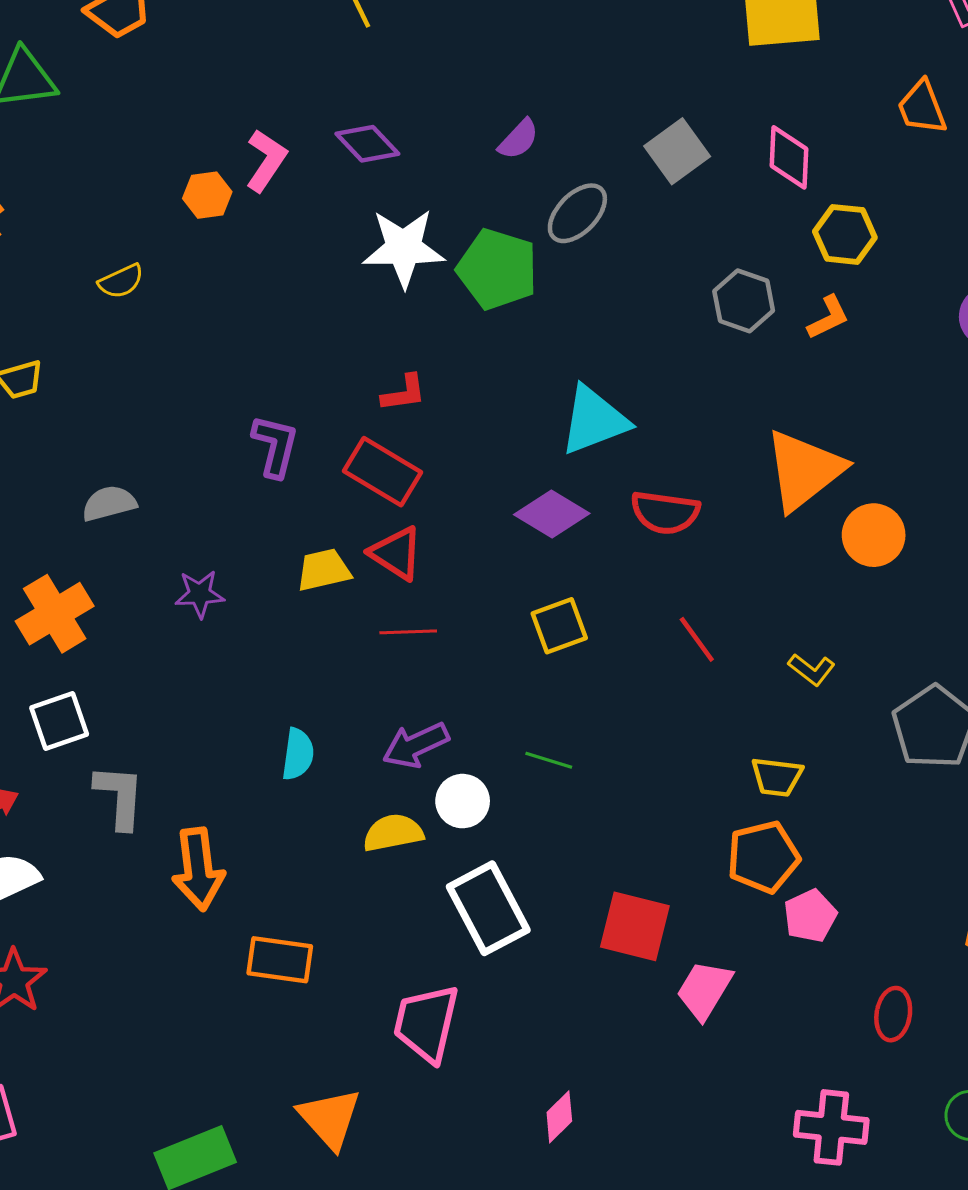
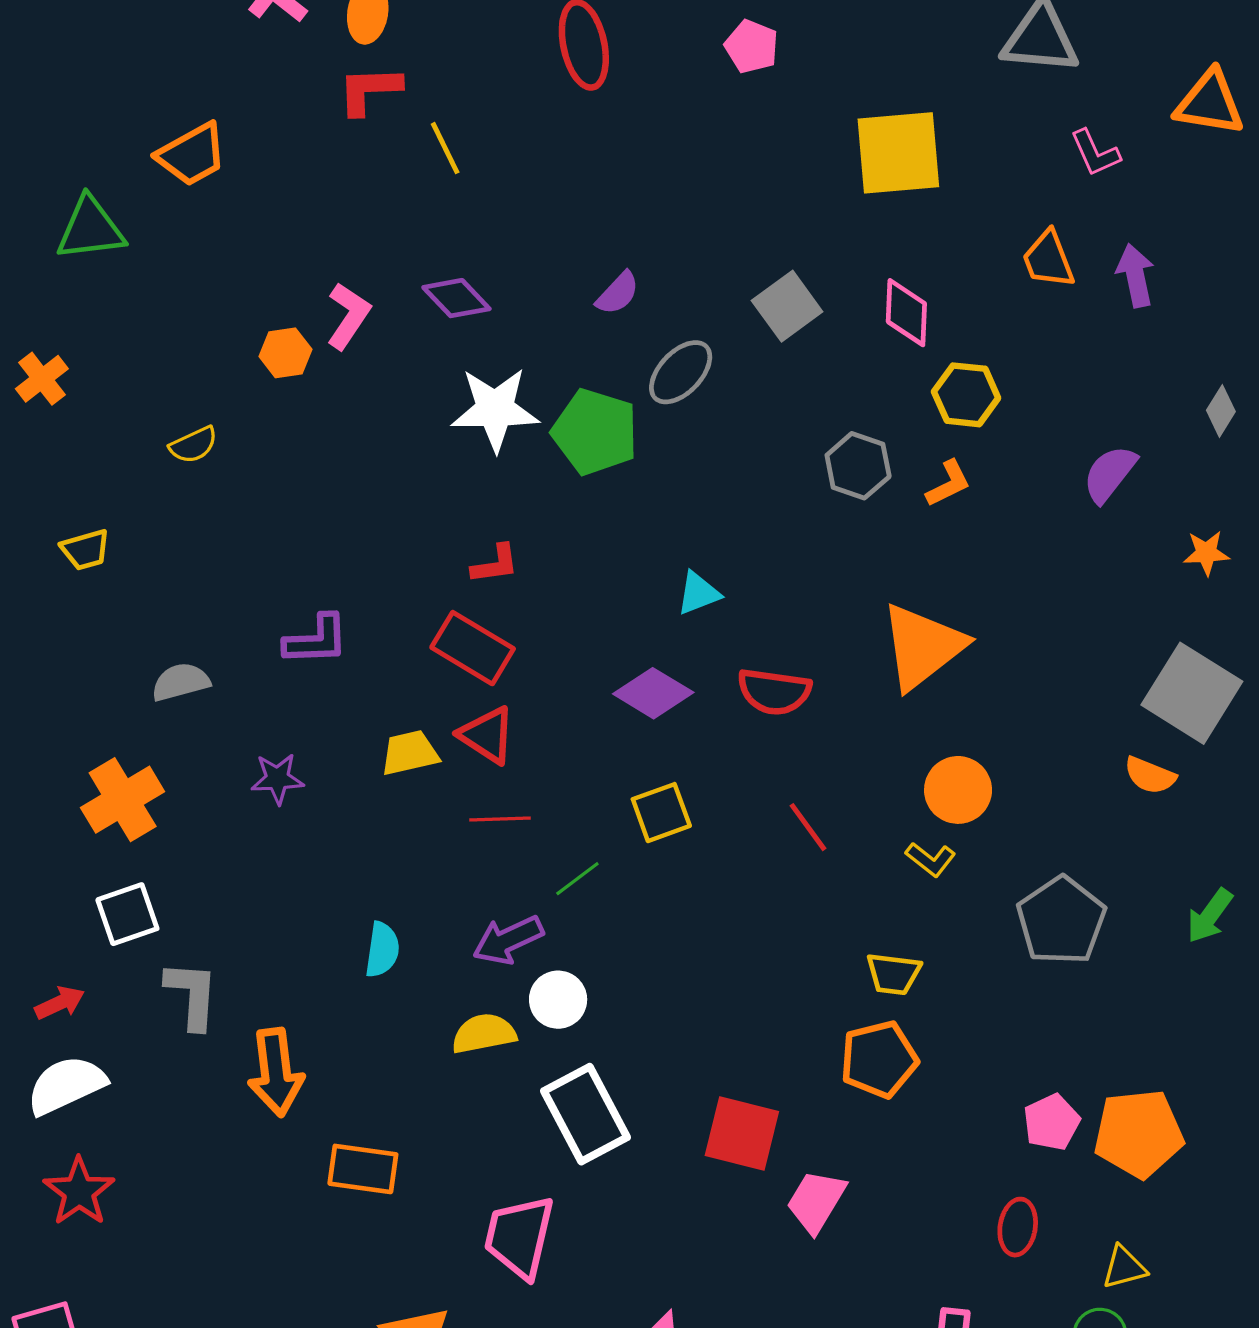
cyan triangle: (594, 420) -> (698, 593), size x0.6
purple L-shape: (275, 446) -> (316, 640), moved, turned 74
orange circle: (874, 535) -> (958, 790), moved
green line: (549, 760) -> (577, 879), moved, turned -54
pink pentagon: (810, 916) -> (1052, 1122), moved

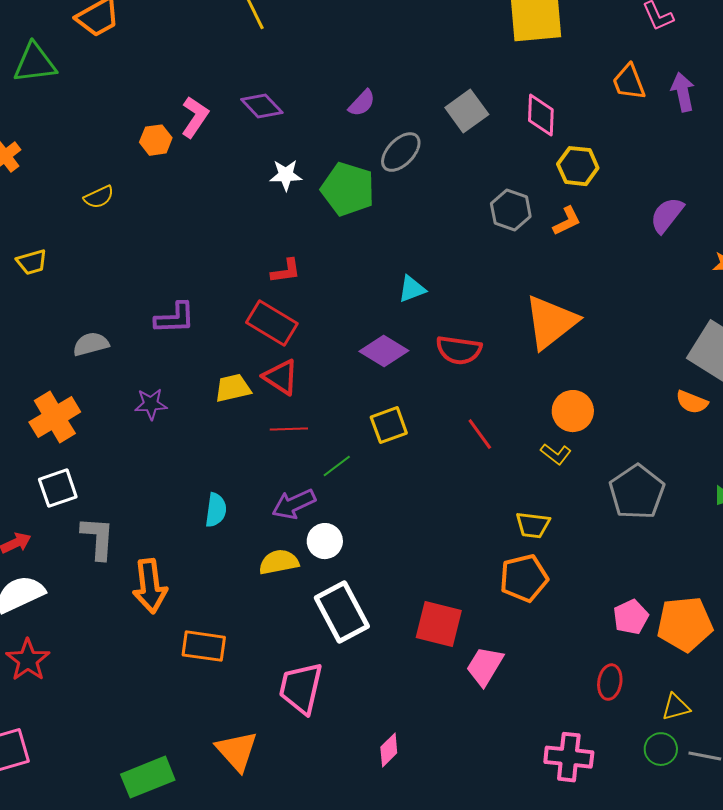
white star: (495, 409) -> (286, 175), size x0.6

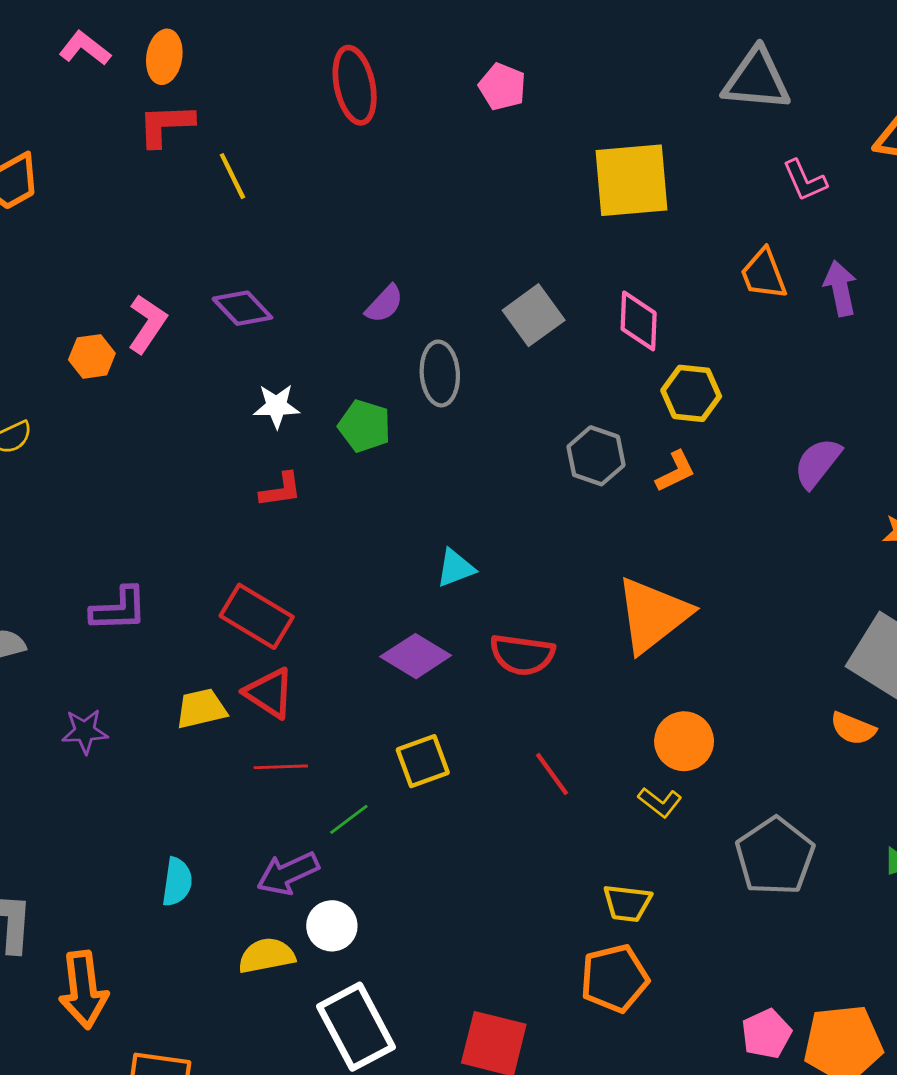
gray ellipse: (401, 152) -> (440, 373), turned -48
green pentagon: (348, 189) -> (365, 426), size x0.7
red L-shape: (286, 271) -> (281, 490), moved

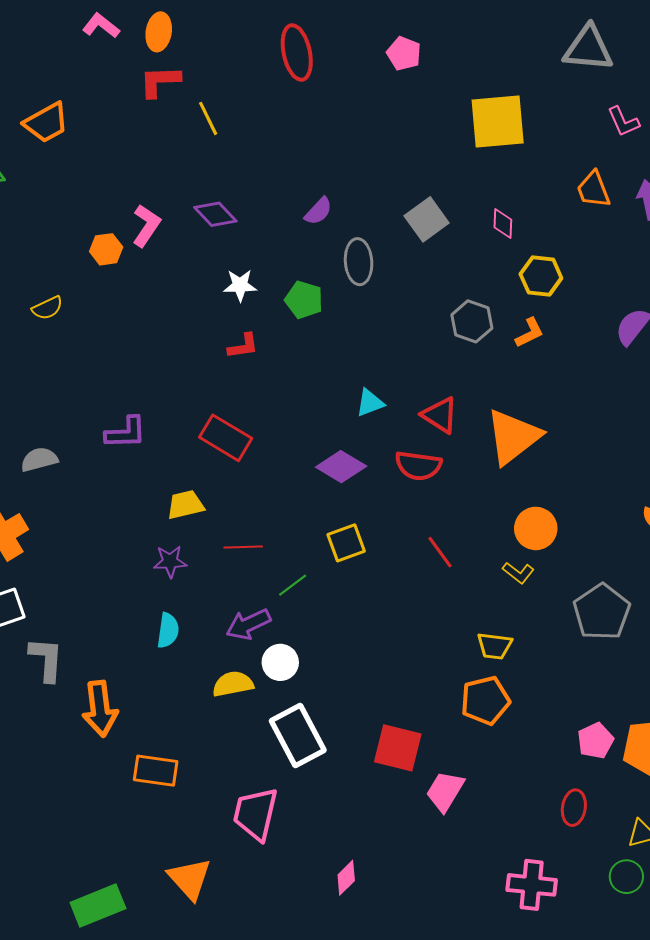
pink diamond: (639, 321) -> (503, 224), size x0.7
red triangle: (269, 693) -> (440, 415), moved
purple star: (85, 731) -> (170, 561), moved

